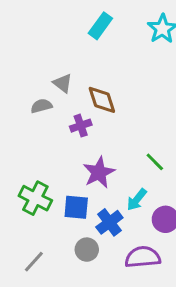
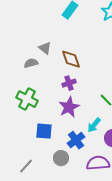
purple cross: (81, 126) -> (69, 83), moved
green cross: (35, 198) -> (27, 99), moved
blue square: (76, 207) -> (44, 131), moved

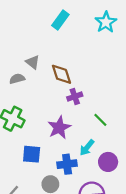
purple cross: (69, 83) -> (75, 97), moved
blue cross: (76, 140) -> (67, 164), turned 30

